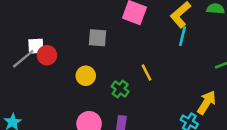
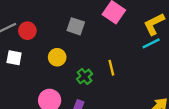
cyan line: (182, 36) -> (151, 43), turned 36
white square: (36, 46) -> (14, 58), moved

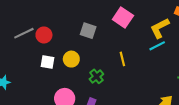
white square: (14, 58) -> (48, 62), moved
yellow line: (111, 68) -> (122, 59), moved

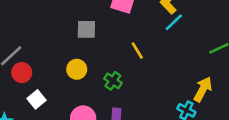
red circle: (44, 35) -> (22, 73), moved
white square: (48, 62) -> (36, 99), moved, turned -32

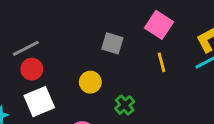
yellow line: (137, 51) -> (161, 62), moved
white square: (36, 99) -> (39, 102), size x1.5

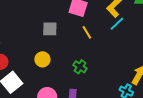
green cross: (125, 105) -> (80, 67), moved

